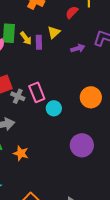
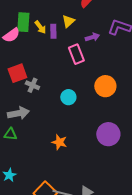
pink rectangle: (37, 92) -> (76, 54), moved
purple circle: (82, 145) -> (108, 134), moved
orange star: (21, 153) -> (59, 142), moved

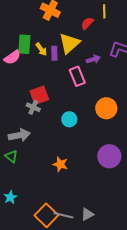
yellow triangle: (68, 21) -> (69, 43), size x1.6
red square: (17, 73) -> (39, 95), moved
green triangle: (10, 134) -> (11, 156), turned 32

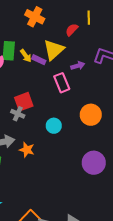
purple rectangle: (54, 53) -> (39, 60), turned -64
orange star: (60, 164) -> (27, 150), moved

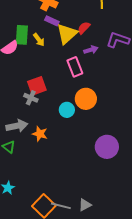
red semicircle: (72, 30) -> (84, 28), moved
purple rectangle: (39, 60) -> (52, 21), moved
orange circle: (91, 115) -> (86, 99), moved

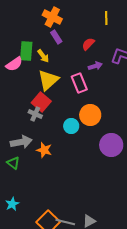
purple rectangle: (52, 21) -> (56, 37), turned 32
yellow triangle: (67, 34) -> (48, 80), moved
red square: (37, 86) -> (41, 102), turned -30
purple circle: (107, 147) -> (111, 145), moved

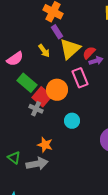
red semicircle: (88, 44) -> (89, 53), moved
green rectangle: (26, 51) -> (27, 83), moved, turned -54
yellow triangle: (48, 80) -> (70, 49), moved
orange circle: (90, 115) -> (57, 90), moved
gray arrow: (21, 142) -> (37, 164), moved

